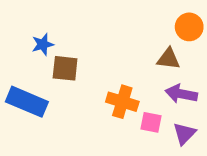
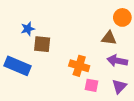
pink square: (151, 122) -> (92, 85), moved

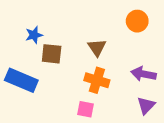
orange circle: (122, 17) -> (137, 21), moved
brown triangle: (109, 38) -> (97, 48), moved, turned 49
pink square: (92, 85) -> (86, 109), moved

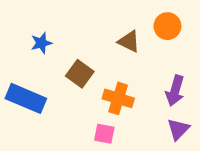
brown triangle: (97, 48) -> (129, 41), moved, turned -30
brown square: (52, 54) -> (80, 74), moved, turned 30
purple arrow: (143, 74) -> (175, 91), turned -85

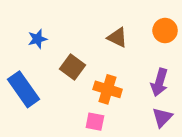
orange circle: (167, 26) -> (165, 31), moved
blue rectangle: (26, 98) -> (23, 89), turned 32

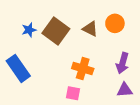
orange circle: (165, 31) -> (115, 23), moved
brown square: (73, 67) -> (56, 31), moved, size x1.4
purple triangle: (162, 117) -> (125, 90), turned 42

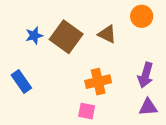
orange circle: (115, 23) -> (142, 16), moved
blue rectangle: (18, 68) -> (21, 82), size x0.7
orange cross: (83, 68) -> (98, 82), turned -30

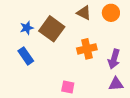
brown triangle: (107, 34) -> (84, 13), moved
blue rectangle: (21, 82) -> (26, 56), moved
orange cross: (98, 82) -> (87, 49), moved

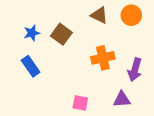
brown square: (52, 29) -> (61, 34), size x0.7
purple triangle: (116, 84) -> (122, 99), moved

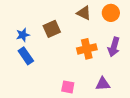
blue star: (32, 33) -> (23, 35), moved
brown square: (61, 34) -> (52, 29), turned 30
purple arrow: (135, 70) -> (114, 47), moved

